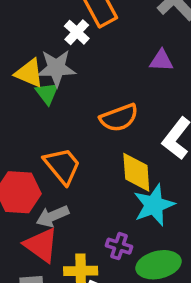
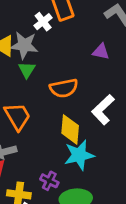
green triangle: (47, 93) -> (27, 70), moved

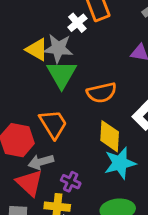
green triangle: (27, 70) -> (62, 74), size x1.6
purple cross: (49, 181) -> (71, 182), moved

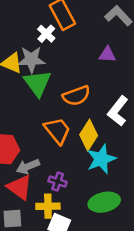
orange trapezoid: (53, 124) -> (57, 131), moved
yellow diamond: (110, 136) -> (89, 135), turned 36

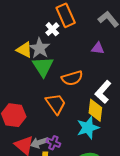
gray star: (31, 60) -> (40, 48), turned 30
yellow diamond: (89, 135) -> (95, 110), moved, turned -30
gray arrow: (28, 167) -> (39, 143), moved

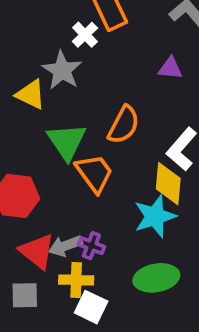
yellow triangle: (24, 50) -> (31, 94), moved
green triangle: (43, 67) -> (67, 142), moved
orange semicircle: (72, 78) -> (124, 125), turned -45

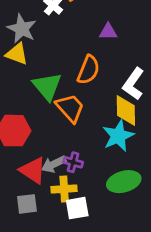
purple triangle: (170, 68) -> (108, 32), moved
gray star: (62, 70) -> (22, 29), moved
white square: (91, 307) -> (77, 208), turned -30

